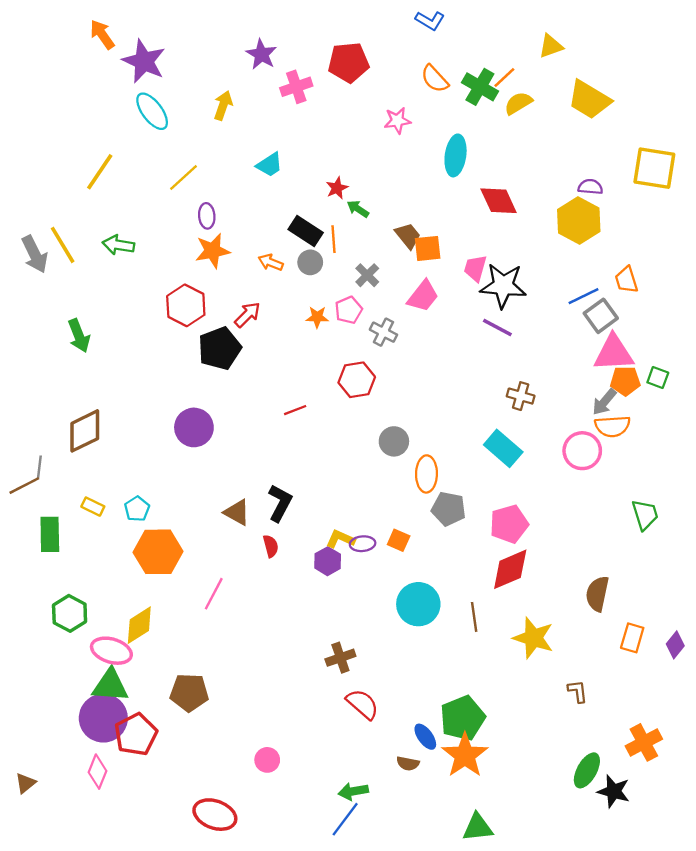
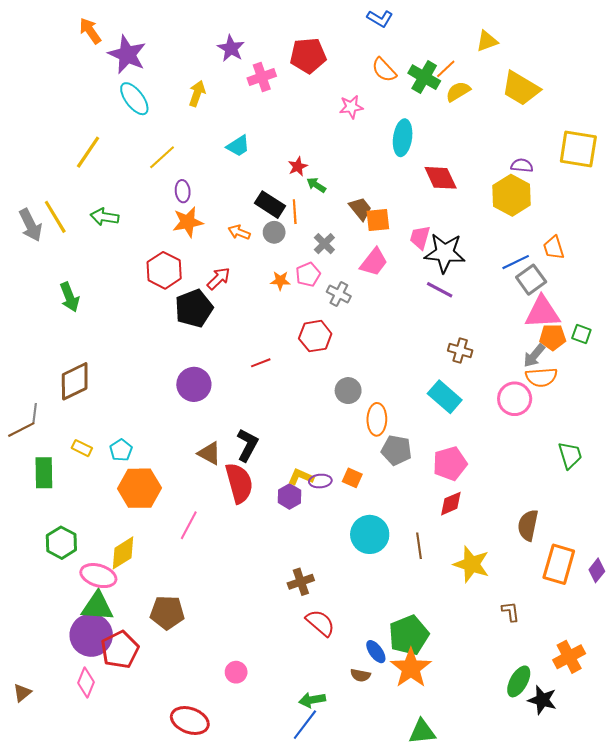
purple circle: (194, 427) -> (194, 384), moved
red semicircle: (271, 546) -> (239, 483), size x2.0
red diamond: (510, 569) -> (451, 504), size x0.7
orange rectangle: (632, 638) -> (559, 564), size x1.5

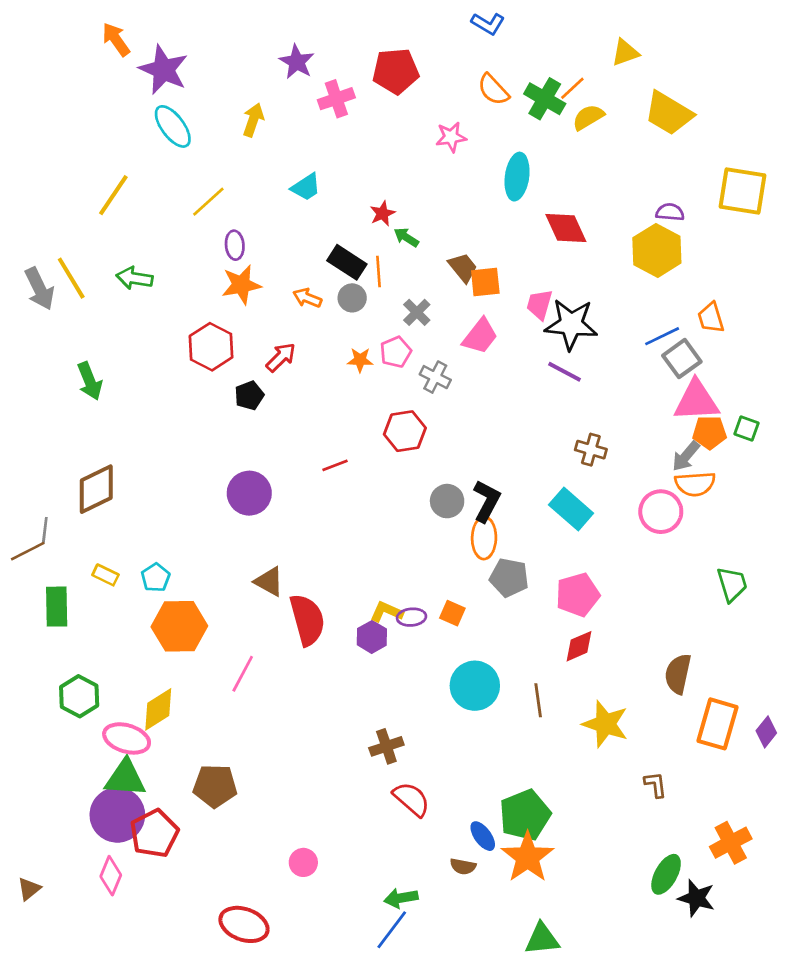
black pentagon: (194, 308) -> (249, 396), size x0.6
black L-shape: (247, 445) -> (487, 501), moved

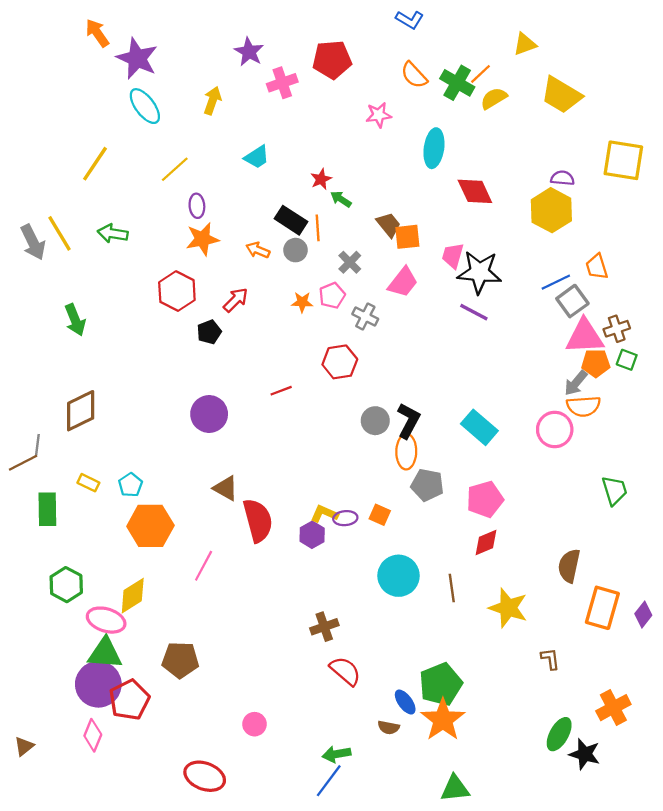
brown cross: (591, 450) -> (617, 329), moved, turned -35

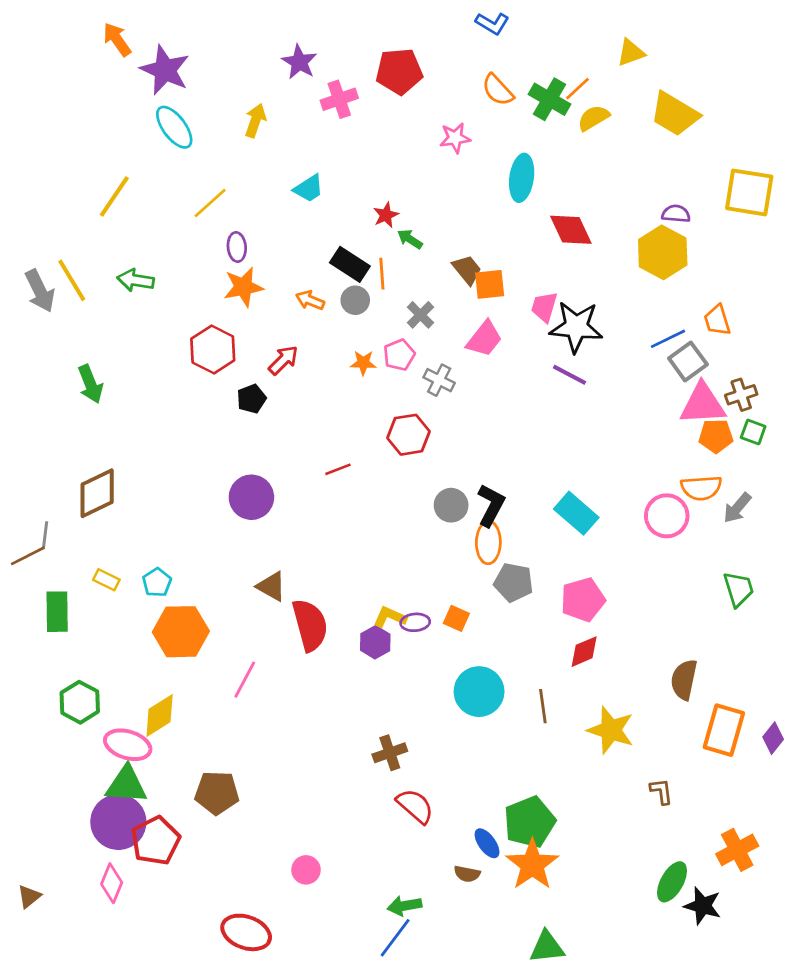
gray arrow: (576, 383) -> (737, 508), moved

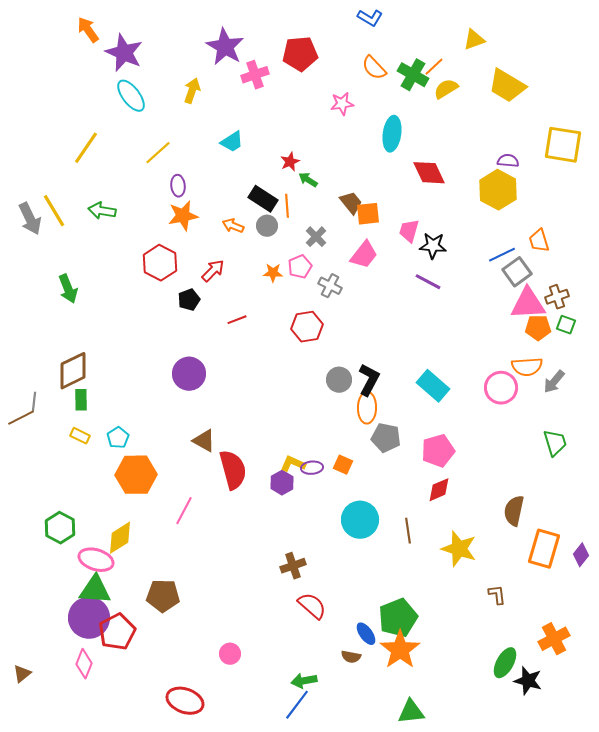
purple star: (299, 62) -> (225, 47), size x1.4
black star: (576, 327) -> (433, 246), size x0.7
red line: (338, 469) -> (237, 320), moved
green rectangle: (57, 612) -> (81, 400), moved, size x0.7

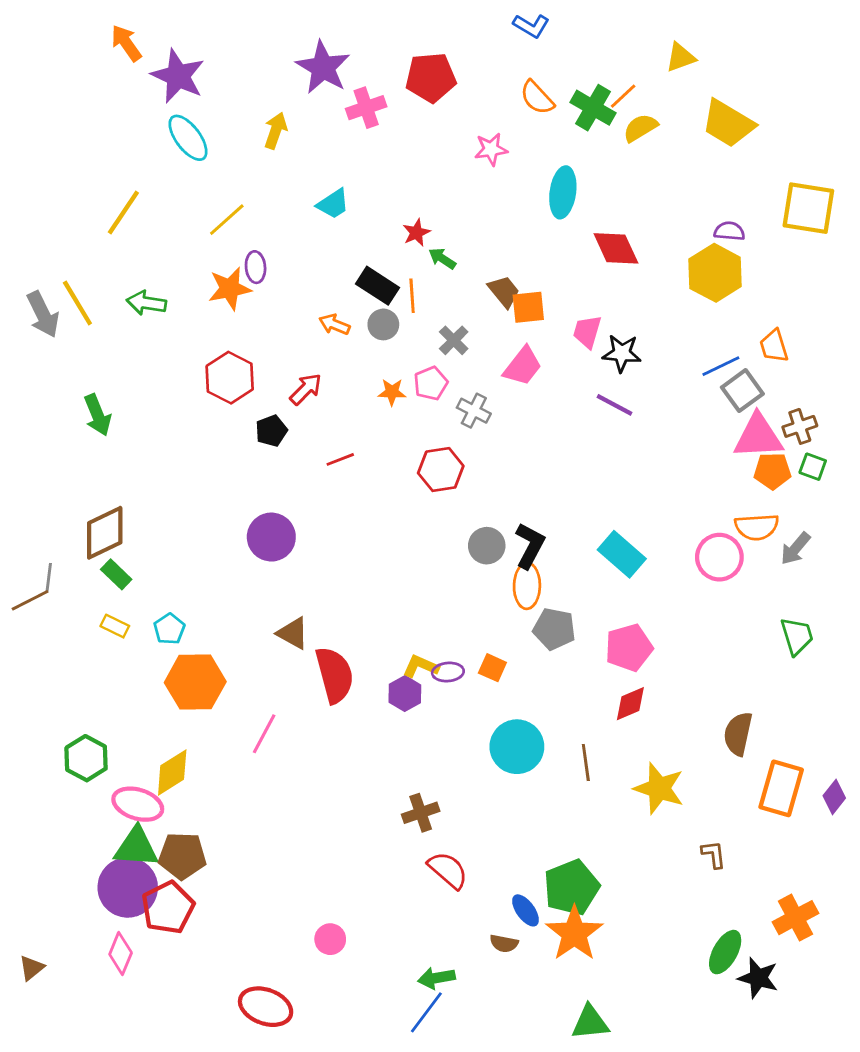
orange star: (183, 216) -> (230, 289), moved
green rectangle: (81, 400) -> (116, 574), turned -45
brown pentagon: (163, 596) -> (182, 856), moved

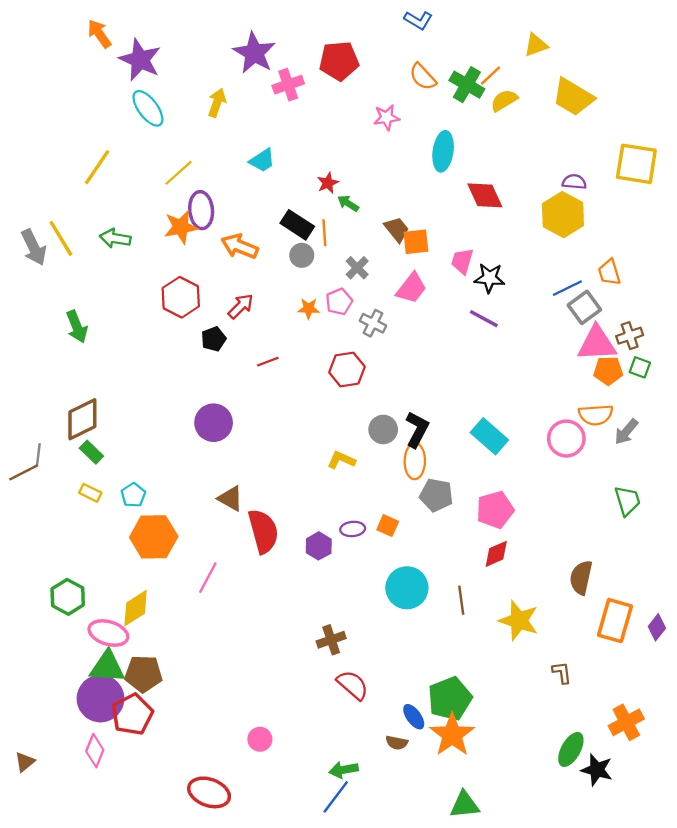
purple ellipse: (256, 267) -> (201, 210), size x1.5
orange arrow: (334, 324) -> (240, 246), moved, size x1.5
yellow L-shape: (421, 666) -> (341, 460), moved

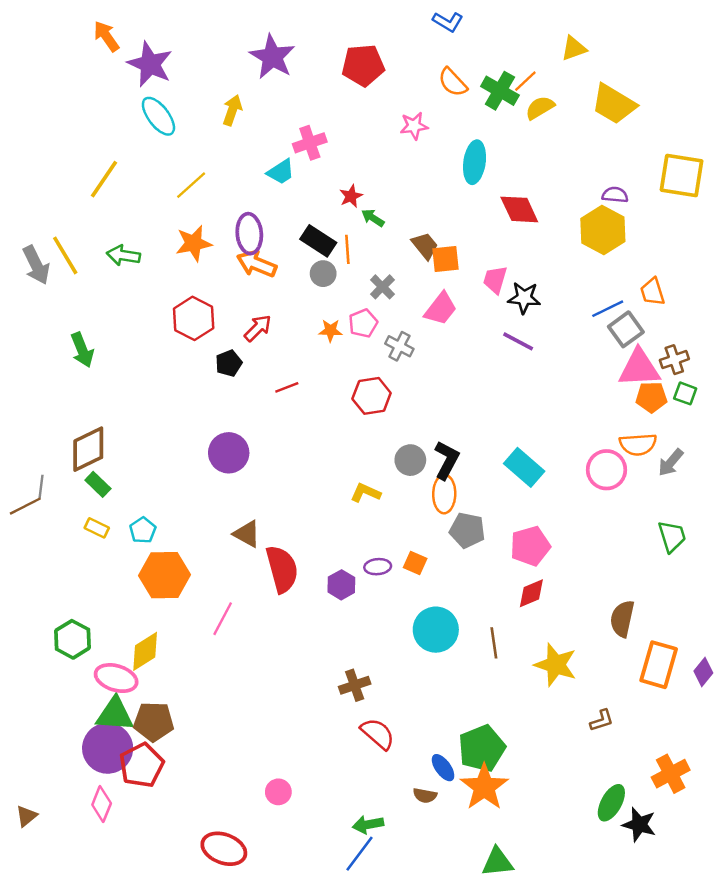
pink cross: (288, 85) -> (310, 143), moved
purple ellipse: (201, 210) -> (249, 234), moved
brown L-shape: (562, 673) -> (602, 720), turned 80

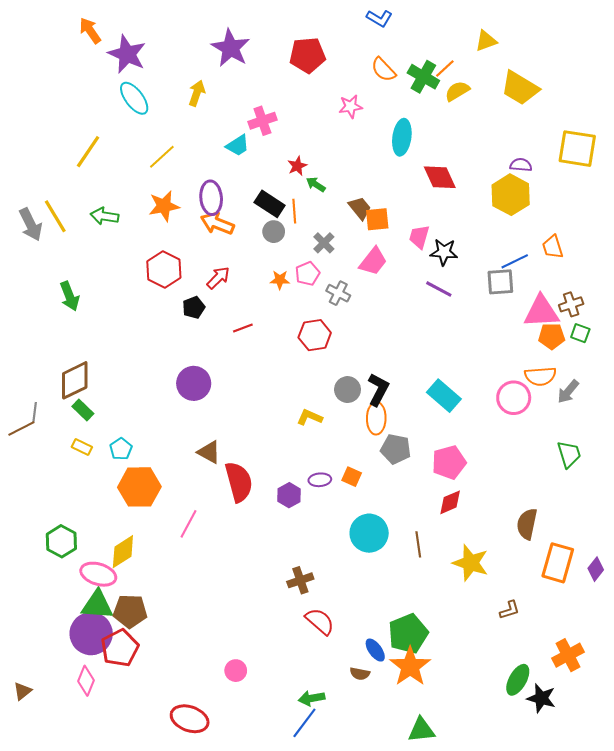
gray square: (626, 329) -> (500, 282), moved, turned 32

